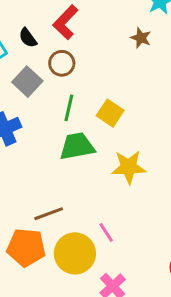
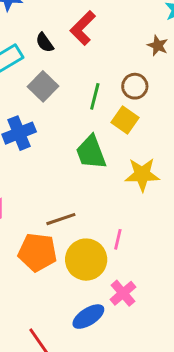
brown circle: (62, 63) -> (135, 86), moved
green line: (69, 108) -> (95, 96), moved
green trapezoid: (77, 146) -> (91, 152), turned -102
pink line: (106, 232) -> (118, 239), turned 45

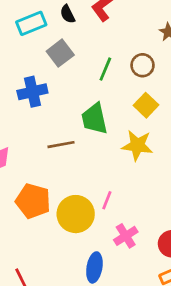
yellow square: (125, 120) -> (146, 105), moved
brown line: (61, 219) -> (61, 145), moved
pink cross: (123, 293) -> (126, 236), moved
blue ellipse: (88, 317) -> (94, 267), moved, turned -56

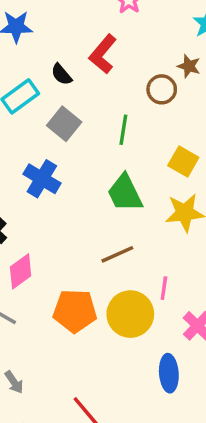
brown circle: (142, 65) -> (162, 89), moved
blue cross: (32, 92) -> (42, 179), turned -32
brown line: (61, 145) -> (117, 254), moved

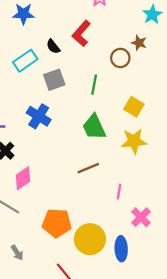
gray square: (64, 124) -> (54, 80), turned 30
orange pentagon: (75, 311) -> (57, 223), moved
yellow circle: (130, 314) -> (90, 239), moved

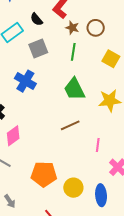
brown star: (139, 43) -> (72, 28), moved
yellow square: (134, 107) -> (111, 59), moved
yellow circle: (90, 239) -> (73, 188), size x0.7

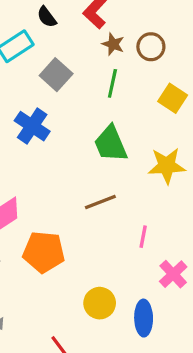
black semicircle: (36, 19) -> (47, 17), moved
gray square: (38, 48) -> (56, 75), turned -30
orange pentagon: (44, 174) -> (44, 252), moved

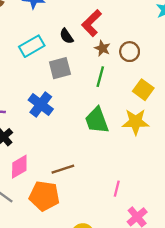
black semicircle: (47, 17) -> (66, 36), moved
gray square: (56, 75) -> (60, 68), turned 30
yellow star: (167, 166) -> (136, 122), moved
brown line: (100, 202) -> (63, 169), moved

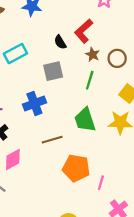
cyan rectangle: (32, 46) -> (15, 54), moved
blue cross: (41, 104) -> (34, 104), turned 30
brown line: (63, 169) -> (52, 140), moved
orange pentagon: (44, 196) -> (76, 168), moved

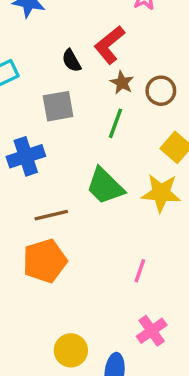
green trapezoid: (85, 120) -> (105, 186), turned -30
orange pentagon: (76, 168) -> (45, 261), moved, turned -30
pink line: (101, 183) -> (140, 271), moved

